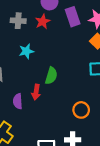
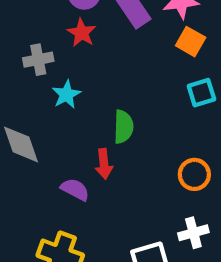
gray cross: (18, 21) -> (38, 60), moved
purple semicircle: (18, 101) -> (75, 189), turned 136

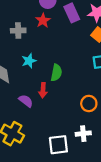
cyan star: (66, 95) -> (29, 61), moved

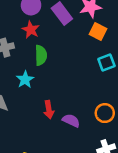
green semicircle: (56, 73) -> (41, 55), moved
purple semicircle: (26, 101) -> (71, 121), moved

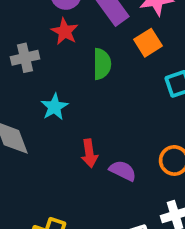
orange square: (98, 31) -> (148, 43), moved, turned 30
green semicircle: (41, 55) -> (102, 64), moved

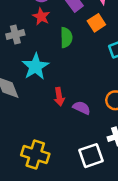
cyan star: (54, 107) -> (35, 67), size x1.5

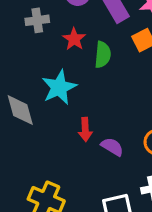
red star: (41, 17) -> (74, 39), moved
gray cross: (15, 34) -> (37, 20), moved

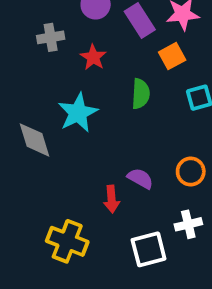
green semicircle: (103, 55) -> (141, 94), moved
red arrow: (85, 129) -> (112, 199), moved

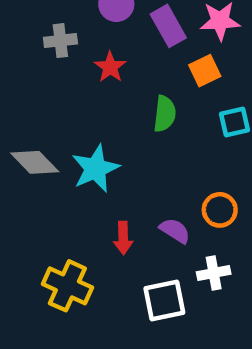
cyan star: (78, 113) -> (95, 168), moved
gray diamond: (34, 140) -> (35, 162), turned -30
purple semicircle: (140, 178) -> (175, 231), moved

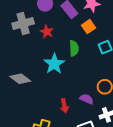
gray cross: (60, 41) -> (23, 23), size x1.5
cyan star: (95, 168) -> (54, 64), moved

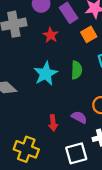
red star: (47, 32) -> (51, 35), moved
green semicircle: (74, 48) -> (77, 70), moved

